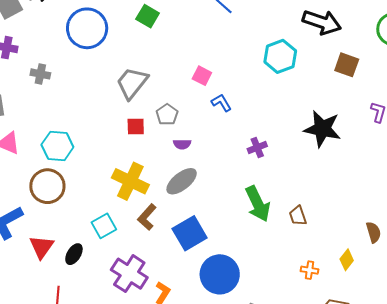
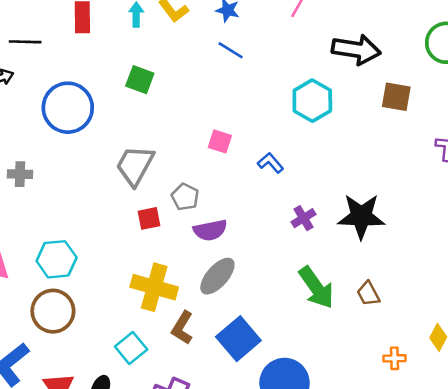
blue L-shape: (221, 103) -> (270, 163), moved
black star: (322, 129) -> (361, 216), moved
purple semicircle: (182, 144) -> (210, 230), size x1.5

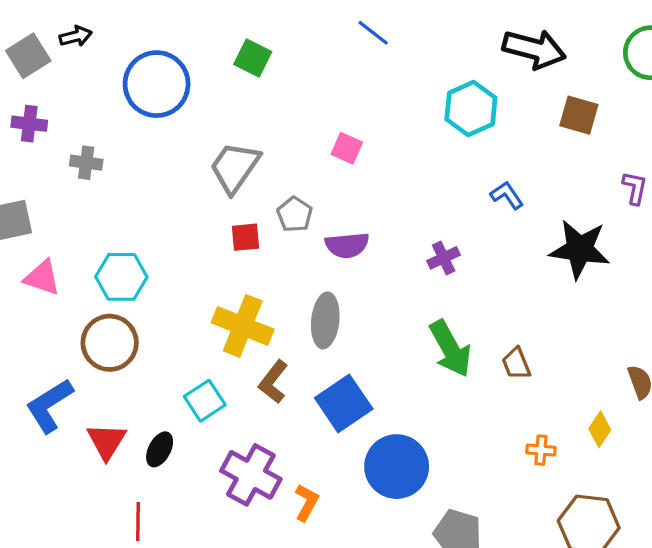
blue L-shape: (270, 163) -> (507, 195), moved
black star: (361, 216) -> (580, 249), moved
purple semicircle: (210, 230) -> (347, 245), moved
gray ellipse: (217, 276) -> (325, 320), turned -42

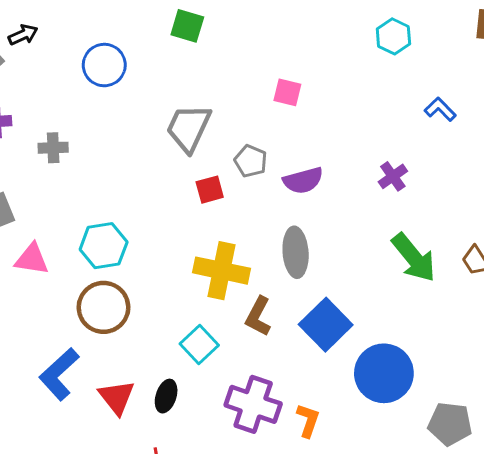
blue circle: (157, 84) -> (104, 65), size x0.7
cyan hexagon: (471, 108) -> (393, 36), size x0.7

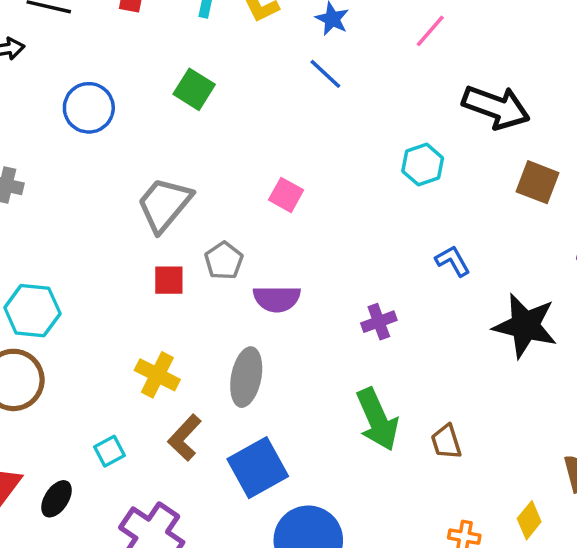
yellow cross: (222, 271) -> (157, 375), size x0.7
cyan square: (199, 345) -> (110, 451), size x0.7

